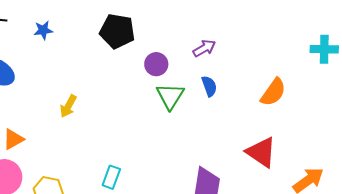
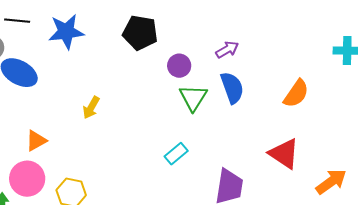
blue star: (43, 30) -> (66, 32), size x1.8
blue semicircle: (209, 86) -> (232, 88), size x1.5
cyan rectangle: (111, 177) -> (176, 154), moved, turned 30

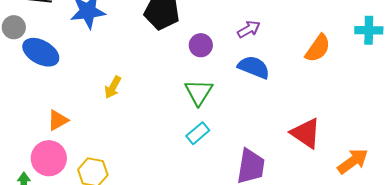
blue semicircle: (232, 88) -> (254, 67), turned -48
orange semicircle: (296, 94) -> (318, 48), moved
green triangle: (193, 98) -> (199, 92), moved

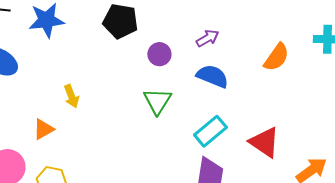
yellow arrow: (113, 87) -> (71, 96), turned -50
orange triangle: (58, 120) -> (43, 129), moved
cyan rectangle: (198, 133) -> (210, 131), moved, size x1.4

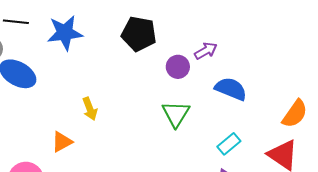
purple arrow: (207, 38) -> (206, 51), moved
orange semicircle: (276, 57) -> (295, 114), moved
cyan rectangle: (210, 131) -> (229, 144), size x0.7

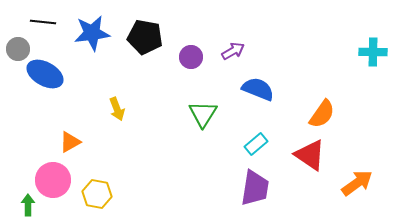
black pentagon: (139, 34) -> (145, 37), moved
purple circle: (178, 67) -> (191, 57), moved
orange triangle: (62, 142) -> (70, 142), moved

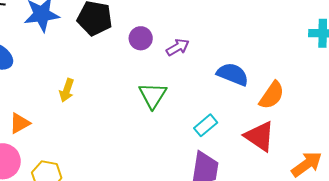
purple arrow: (233, 51) -> (178, 47), moved
blue semicircle: (258, 89) -> (233, 74), moved
yellow arrow: (117, 109) -> (67, 90), turned 40

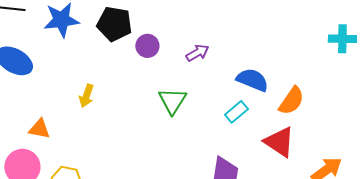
purple circle: (141, 38) -> (147, 46), moved
orange triangle: (20, 123) -> (39, 129), turned 40
cyan rectangle: (206, 125) -> (236, 112), moved

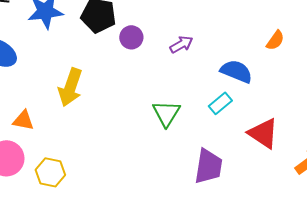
yellow arrow: (86, 96) -> (70, 87), size x1.6
green triangle: (172, 101) -> (166, 113), moved
orange semicircle: (291, 101) -> (275, 40), moved, size x0.7

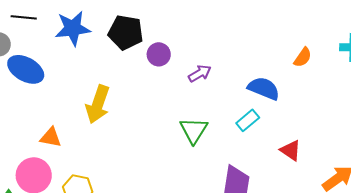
purple arrow: (181, 44) -> (200, 73), moved
red triangle: (263, 133) -> (291, 150), size x0.7

